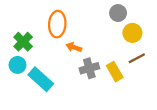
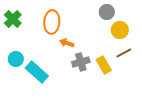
green cross: (23, 42) -> (13, 19), moved

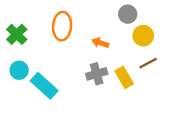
green cross: (13, 19) -> (17, 34), moved
orange arrow: (67, 43) -> (100, 43), moved

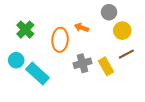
orange ellipse: (62, 26) -> (60, 40), moved
green cross: (17, 34) -> (25, 30), moved
orange arrow: (100, 43) -> (81, 28), moved

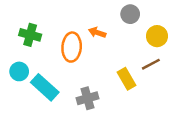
green cross: (25, 30) -> (30, 35), turned -30
yellow circle: (122, 31) -> (157, 36), moved
gray cross: (82, 63) -> (87, 98), moved

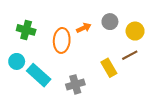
gray circle: (130, 14) -> (110, 22), moved
orange arrow: (97, 32) -> (84, 28), turned 136

